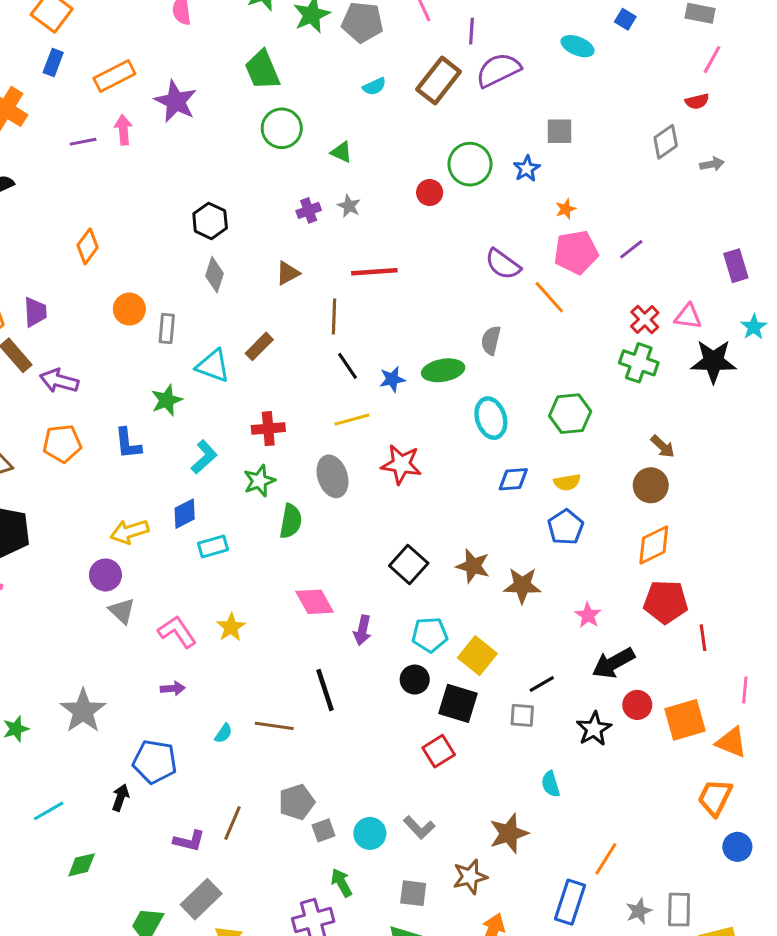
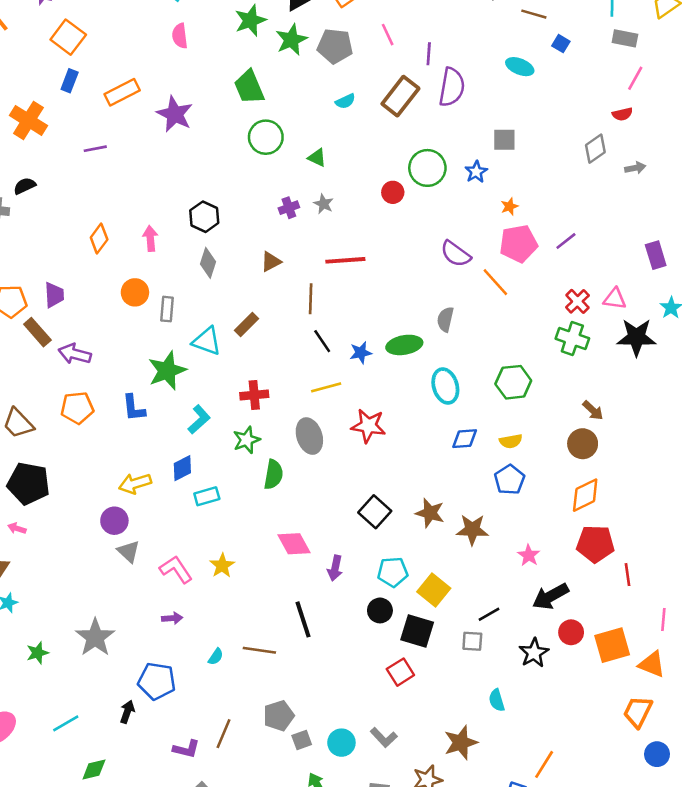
purple semicircle: (498, 70) -> (452, 87), turned 126
pink arrow: (123, 130) -> (150, 238), moved
green star: (167, 400) -> (167, 371), size x1.4

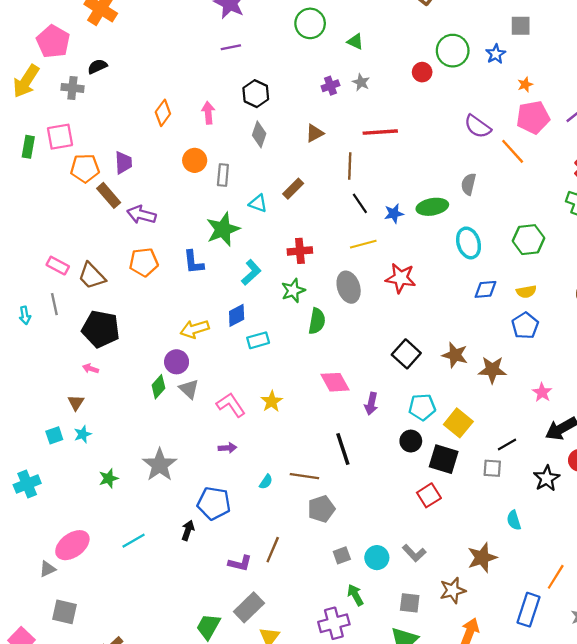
purple line: (95, 149) -> (231, 47), moved
cyan triangle: (207, 341) -> (258, 203), size x0.7
gray pentagon: (279, 716) -> (321, 509), moved
green diamond: (94, 770) -> (158, 387), moved, turned -35

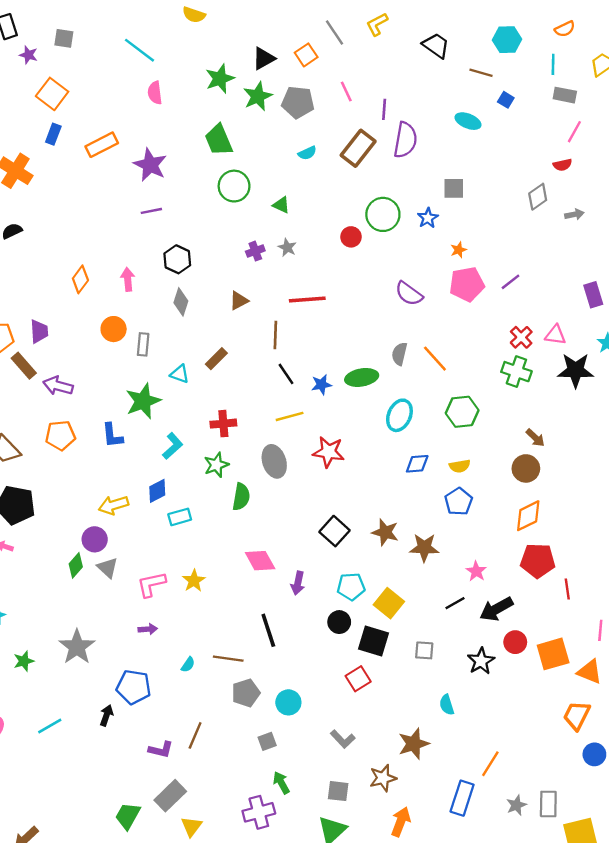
orange line: (513, 151) -> (435, 359), moved
cyan ellipse: (469, 243) -> (399, 415), turned 40
pink L-shape: (231, 405) -> (151, 584), turned -68
black line: (507, 444) -> (455, 603), moved
cyan circle: (377, 558) -> (288, 702), moved

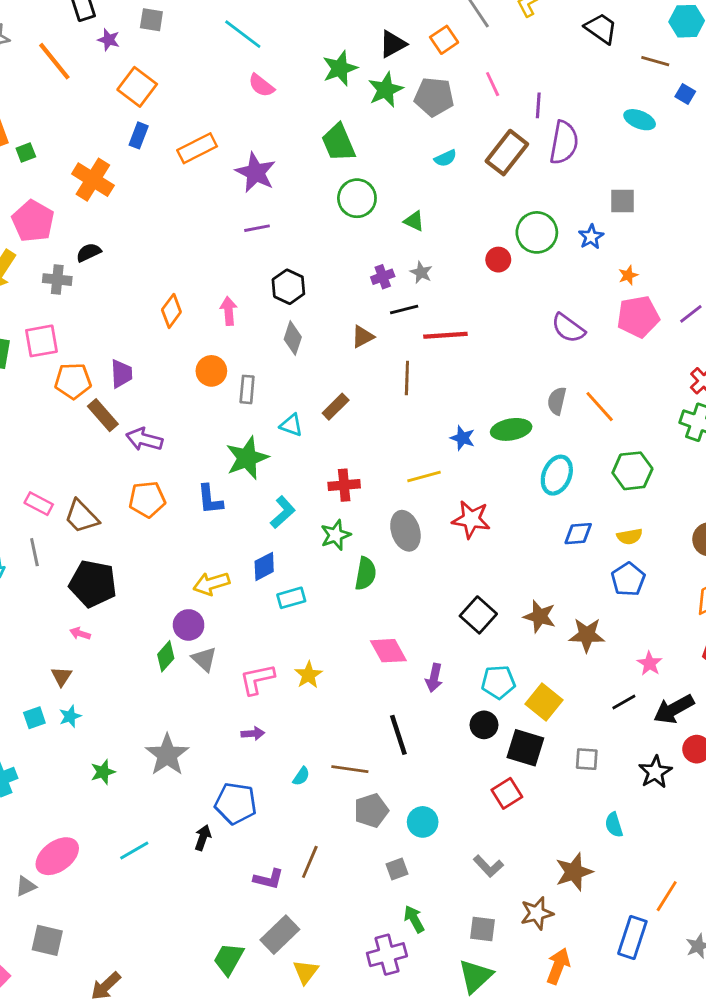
pink semicircle: (155, 93) -> (261, 85), turned -45
black line: (286, 374) -> (404, 310), moved, turned -70
blue star: (321, 385) -> (463, 438), turned 30

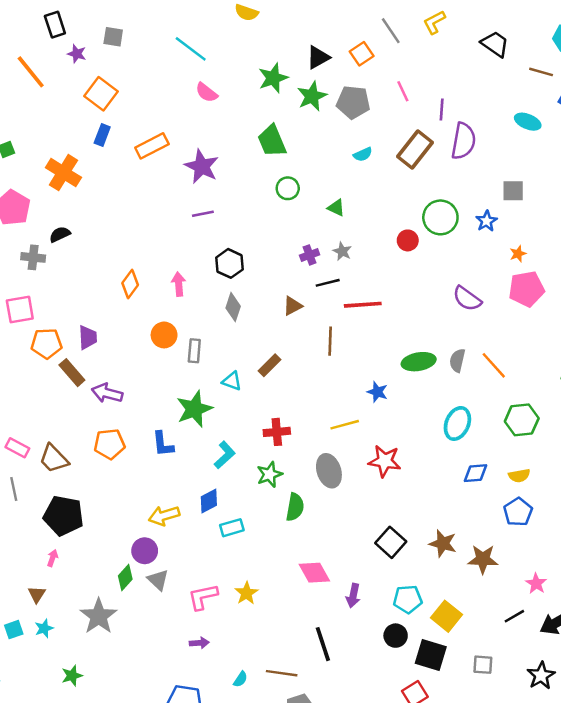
green circle: (357, 198) -> (288, 188), size x0.7
green ellipse: (511, 429) -> (419, 362), moved
pink arrow: (80, 634) -> (53, 558), turned 91
gray star: (167, 755) -> (99, 616), moved

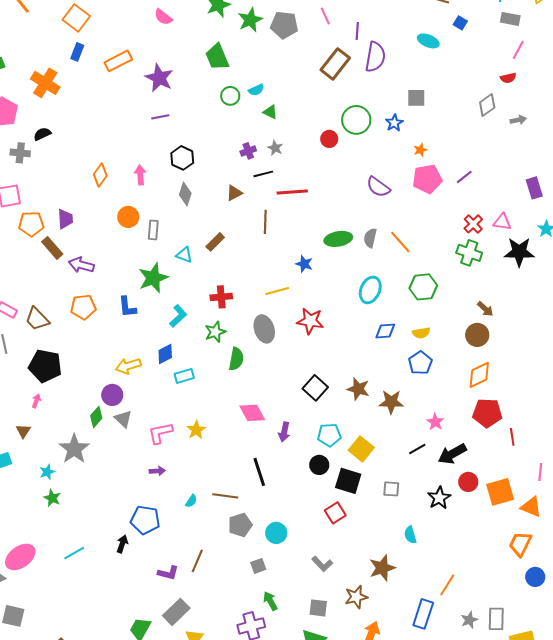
cyan semicircle: (363, 154) -> (256, 90), moved
cyan star: (44, 628) -> (47, 472), moved
green star: (72, 676) -> (52, 498), turned -30

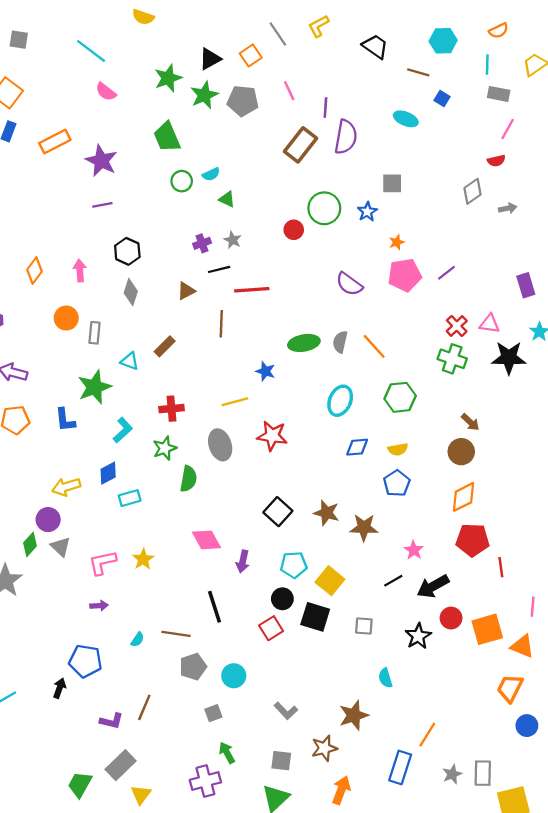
red square: (335, 513) -> (271, 628), moved

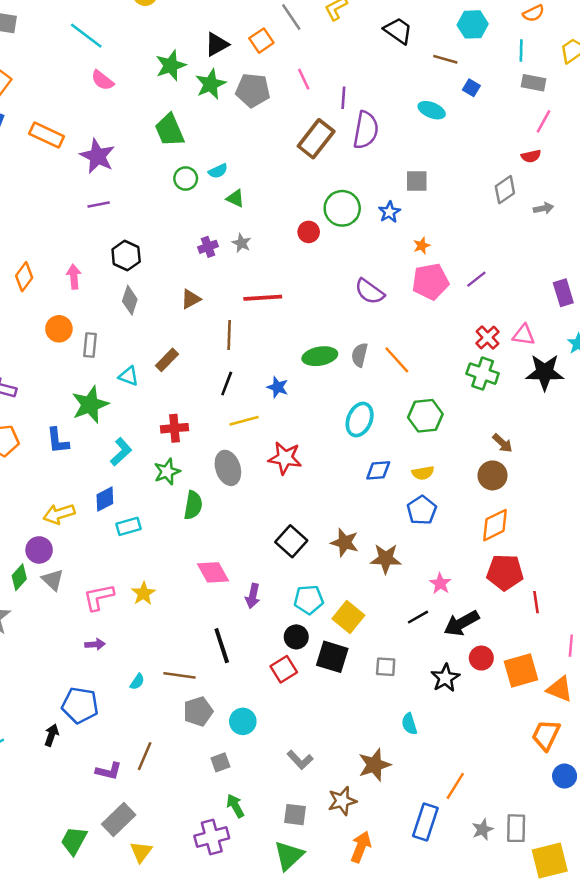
orange rectangle: (55, 141) -> (47, 135), turned 52
black line: (219, 269) -> (227, 383), moved, turned -55

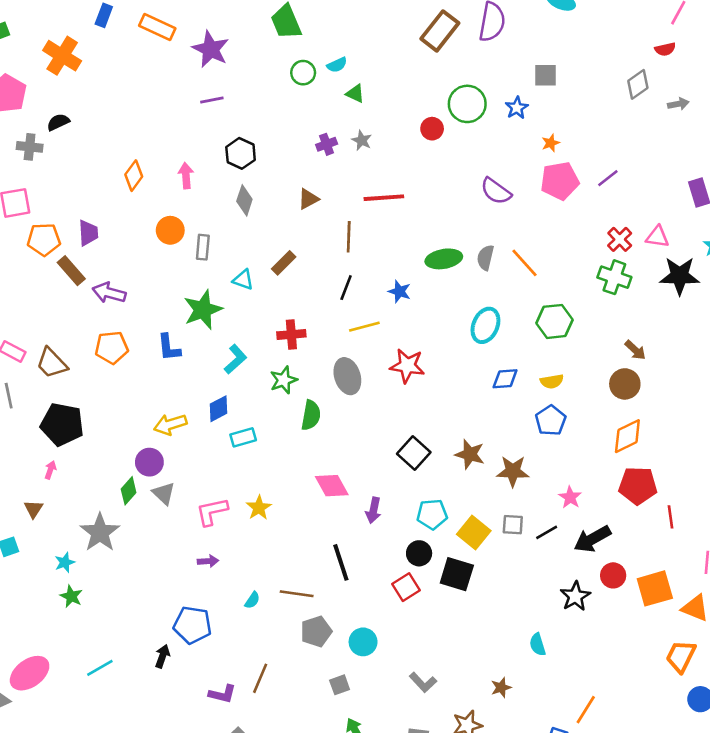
gray square: (386, 667) -> (513, 525), moved
brown star: (374, 765) -> (501, 687), size x0.6

